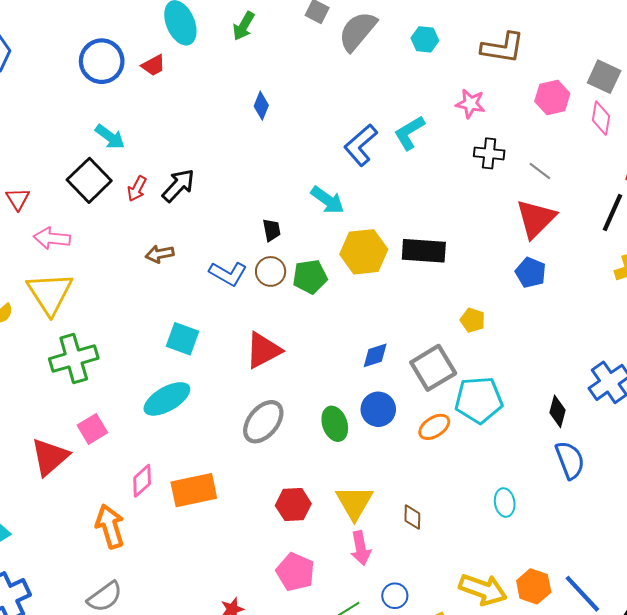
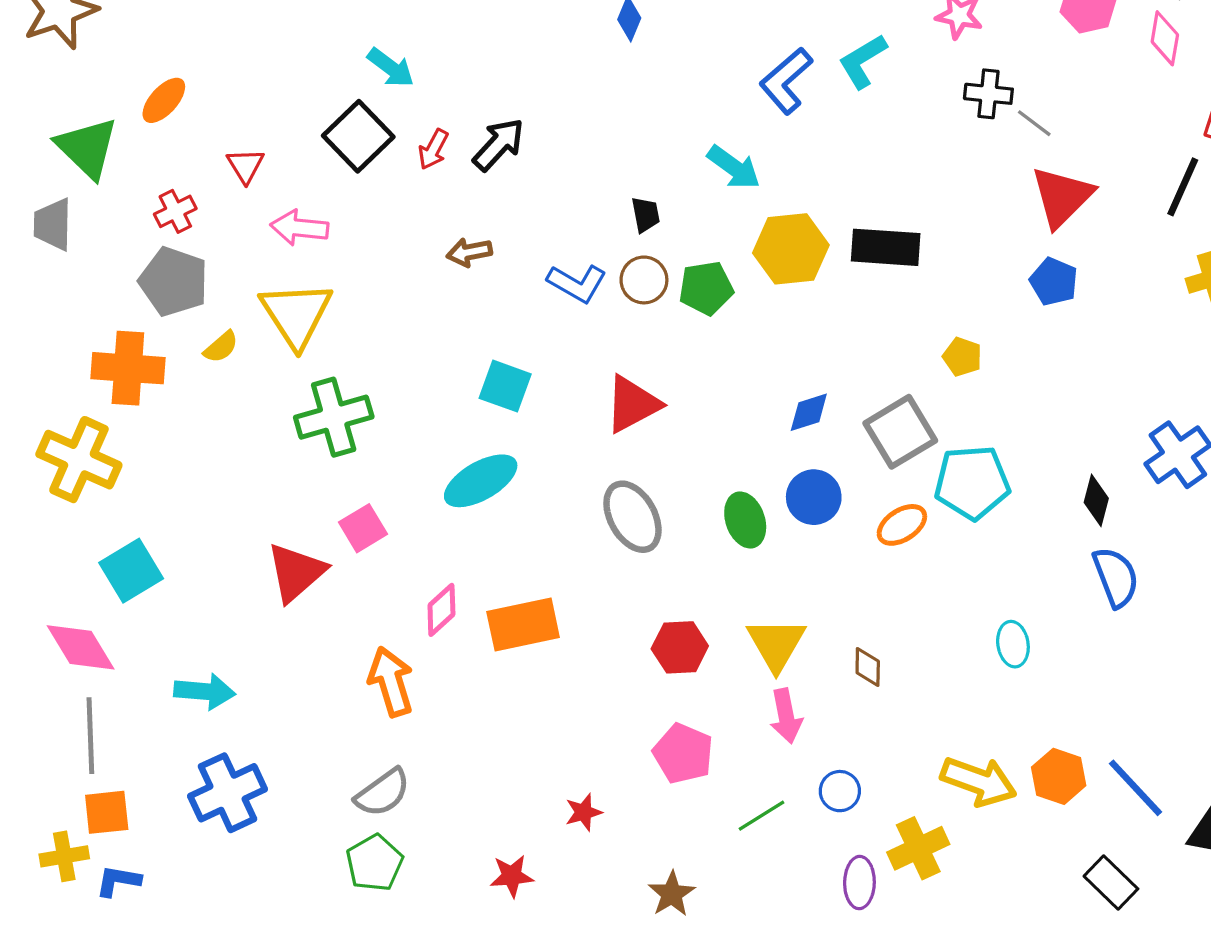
gray line: (540, 171) -> (1034, 123), moved
gray ellipse: (263, 422) -> (632, 517), turned -69

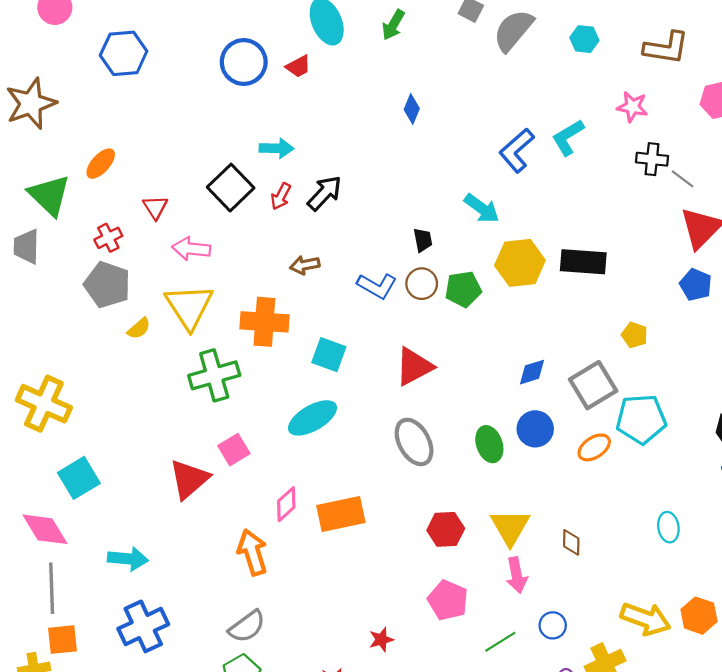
cyan arrow: (391, 68) -> (276, 148), moved, turned -36
orange cross: (128, 368) -> (264, 322), moved

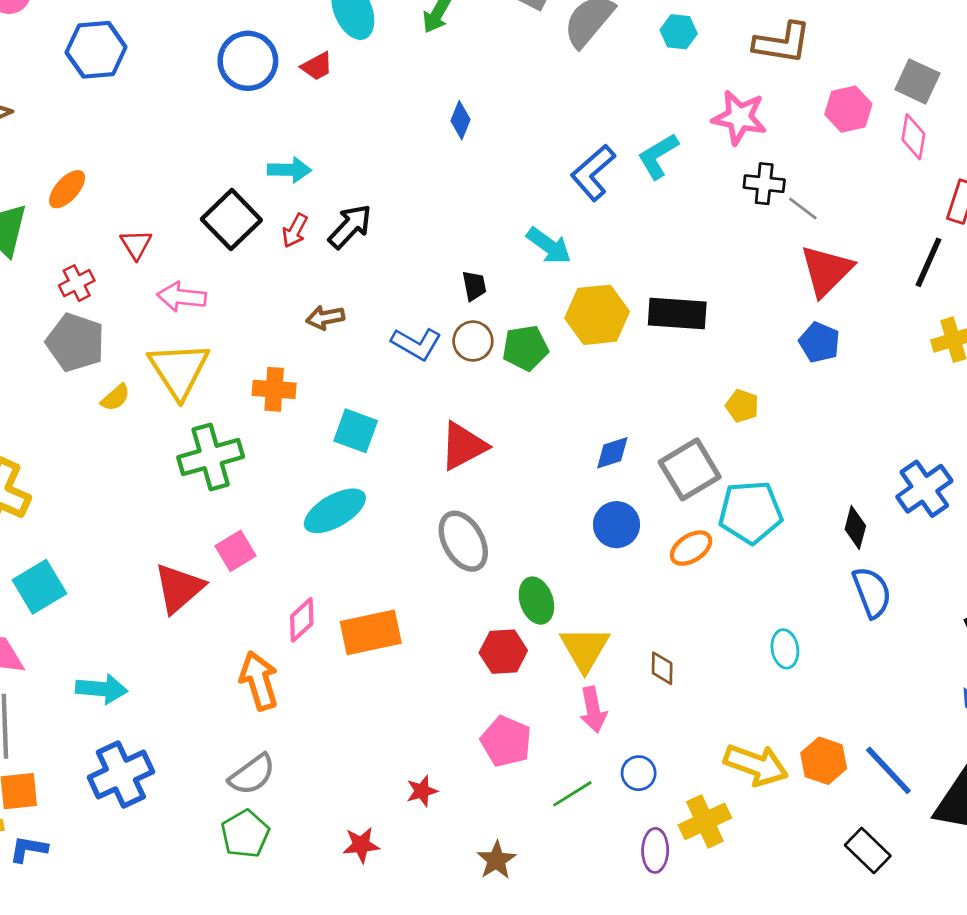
pink star: (632, 107) -> (739, 117), size x1.4
orange cross: (264, 322) -> (274, 389), size x0.7
green ellipse: (489, 444) -> (536, 601), moved

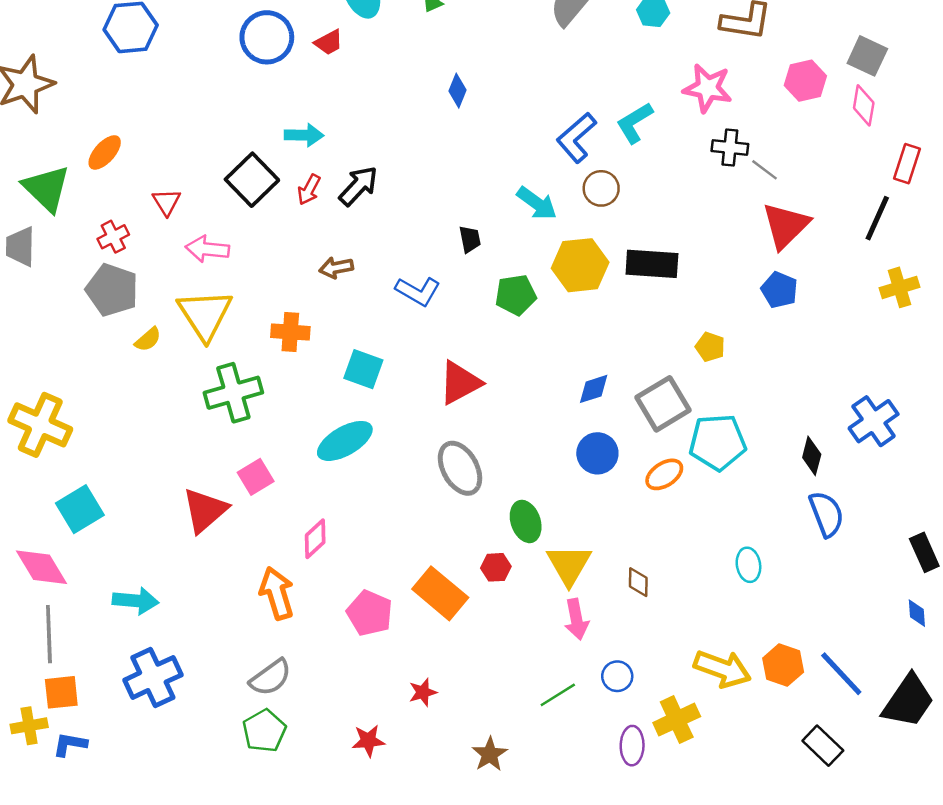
brown circle: (473, 341) -> (601, 188), moved
orange rectangle: (371, 632) -> (440, 593), moved, turned 52
red hexagon: (503, 652) -> (496, 567), size x0.7
pink pentagon: (506, 741) -> (370, 613), moved

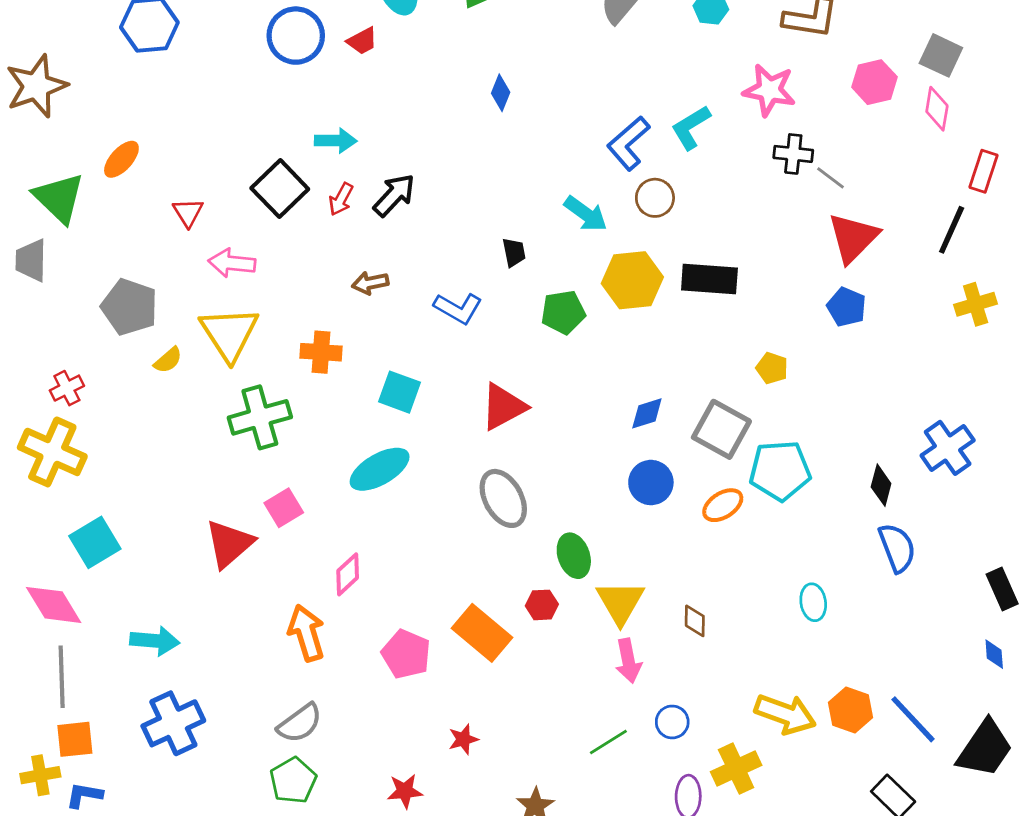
red cross: (113, 237) -> (67, 388), moved
gray square: (663, 404) -> (721, 429), turned -30

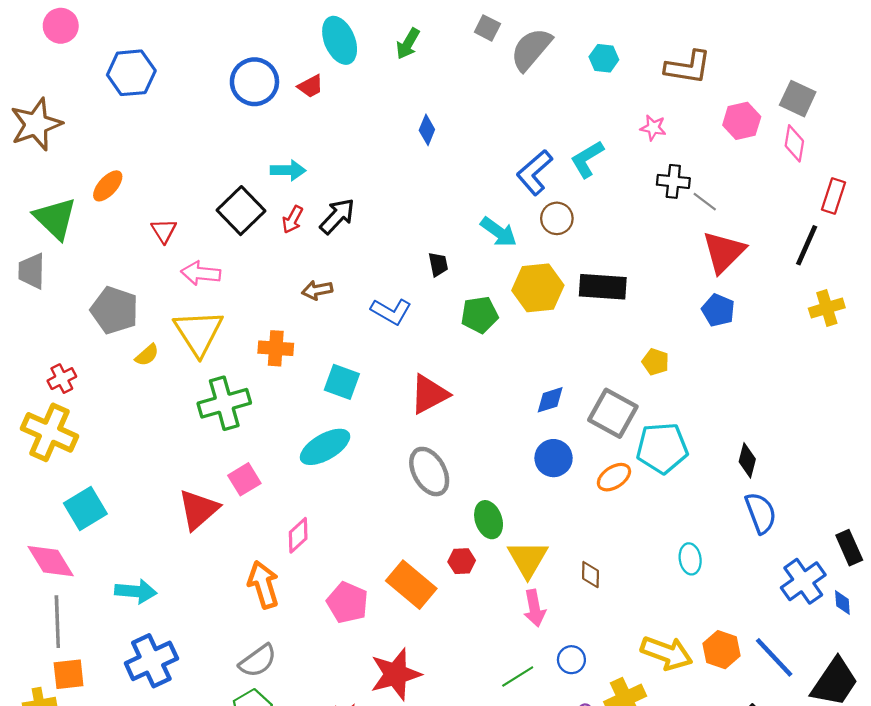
pink star: (769, 90) -> (653, 128), size x0.6
blue cross: (948, 448) -> (803, 581), moved
red star: (463, 739) -> (396, 674), size x2.0

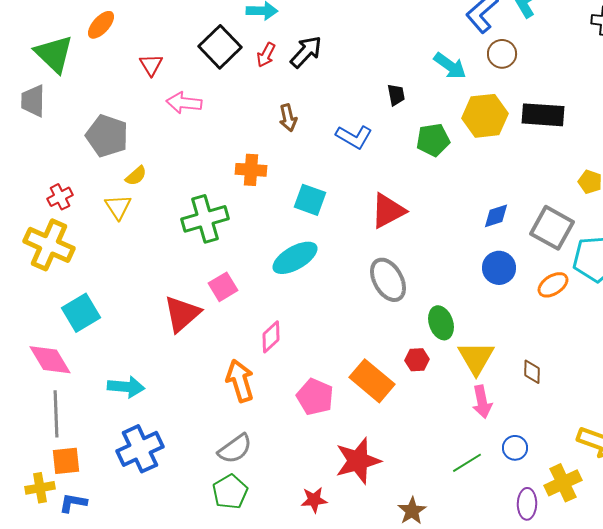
brown arrow: (317, 290) -> (288, 118), turned -92
yellow triangle: (198, 333) -> (118, 207), moved, size x0.6

